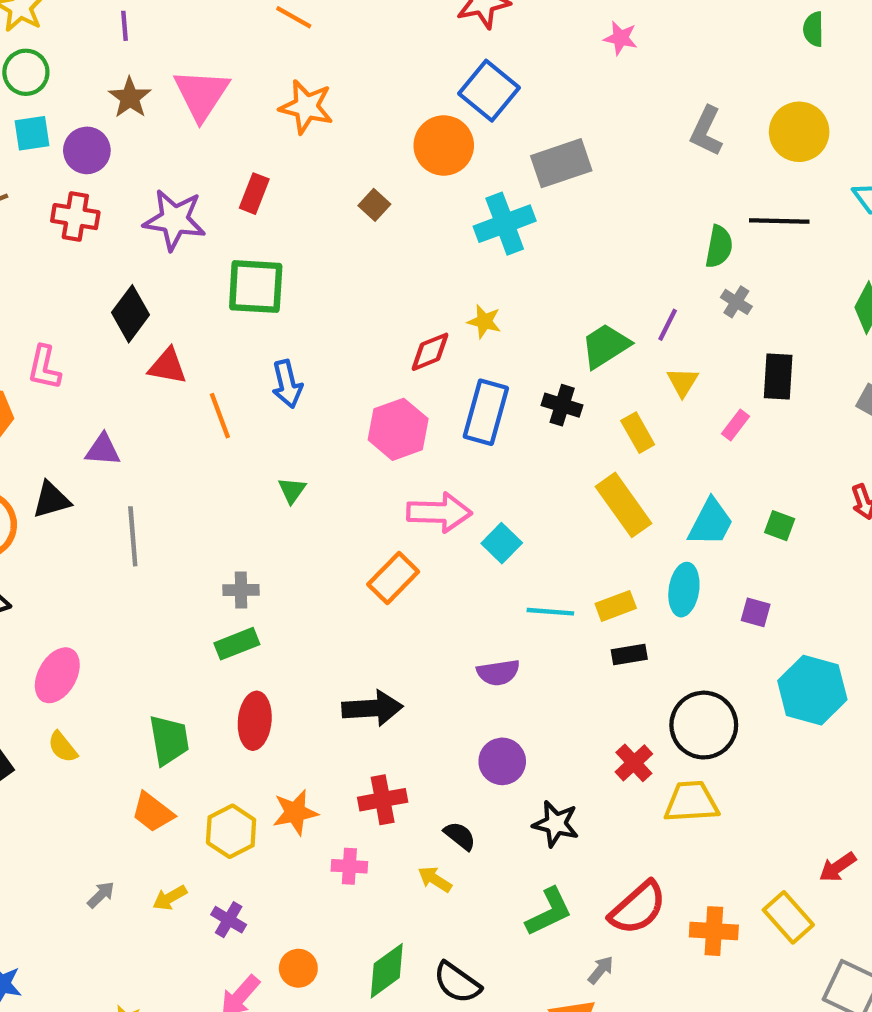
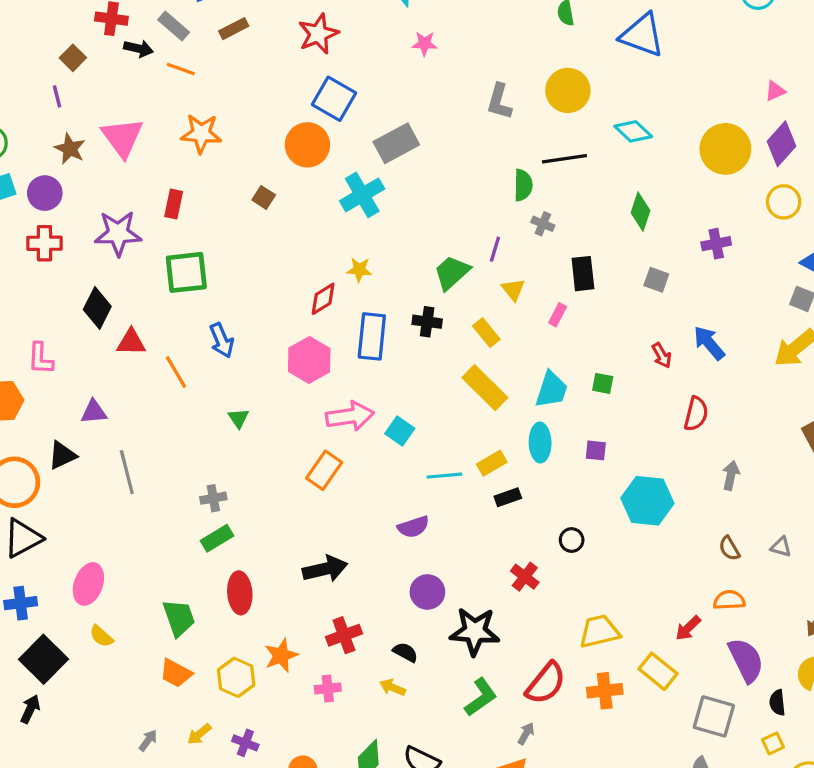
black circle: (704, 725) -> (572, 540), size x0.5
yellow trapezoid: (691, 802) -> (599, 631), moved
black star: (556, 824) -> (475, 631), size x1.4

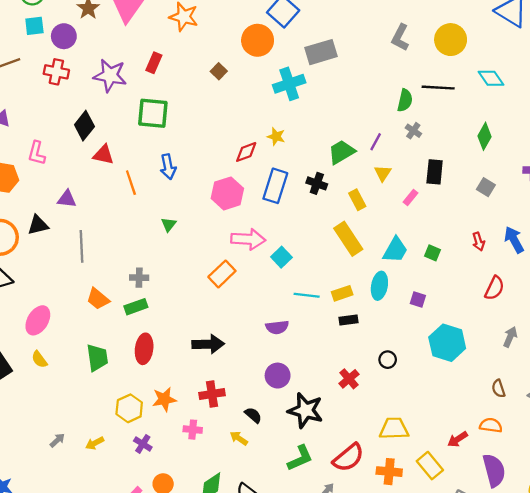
orange trapezoid: (176, 673) -> (98, 299), moved
purple cross: (245, 743) -> (143, 444), moved

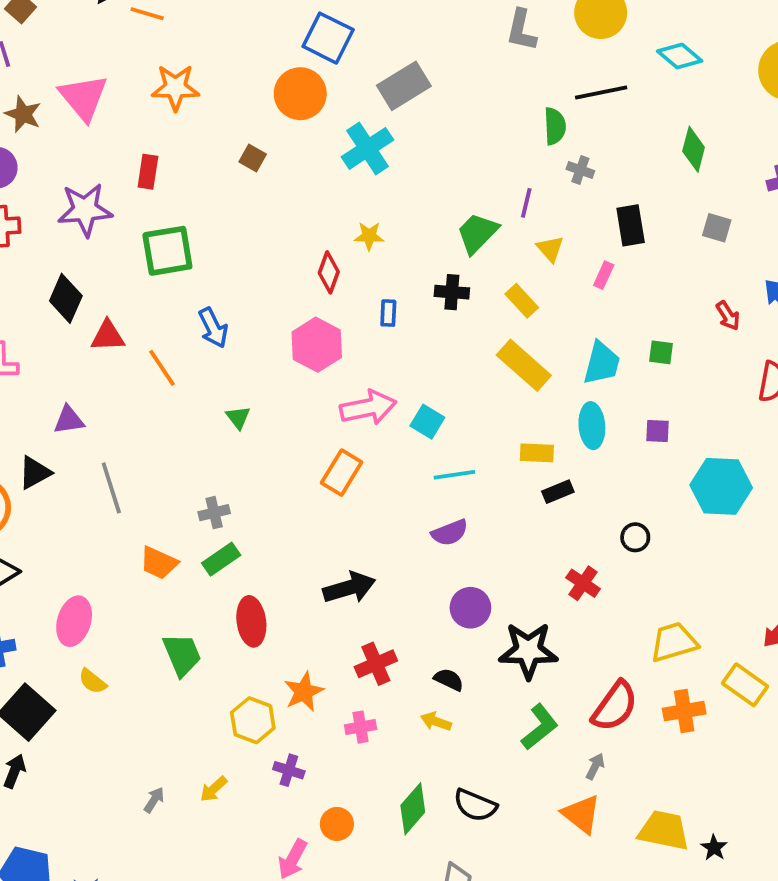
red diamond: (246, 152) -> (329, 272), turned -35
blue rectangle: (275, 186) -> (388, 313), size x0.5
yellow rectangle: (342, 293) -> (537, 453), turned 36
cyan line: (307, 295) -> (454, 475), moved

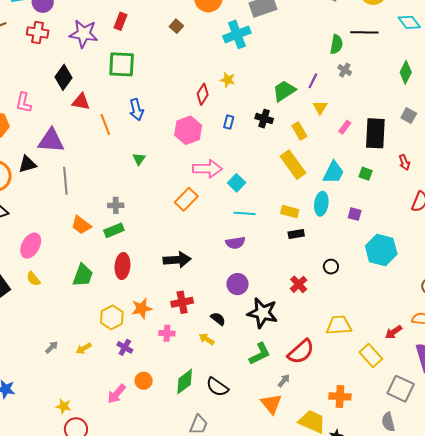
black rectangle: (631, 225) -> (375, 133), moved, size x1.4
purple triangle: (69, 420) -> (51, 141), size x1.6
green trapezoid: (182, 655) -> (83, 275), turned 30
orange cross: (684, 711) -> (340, 396), moved

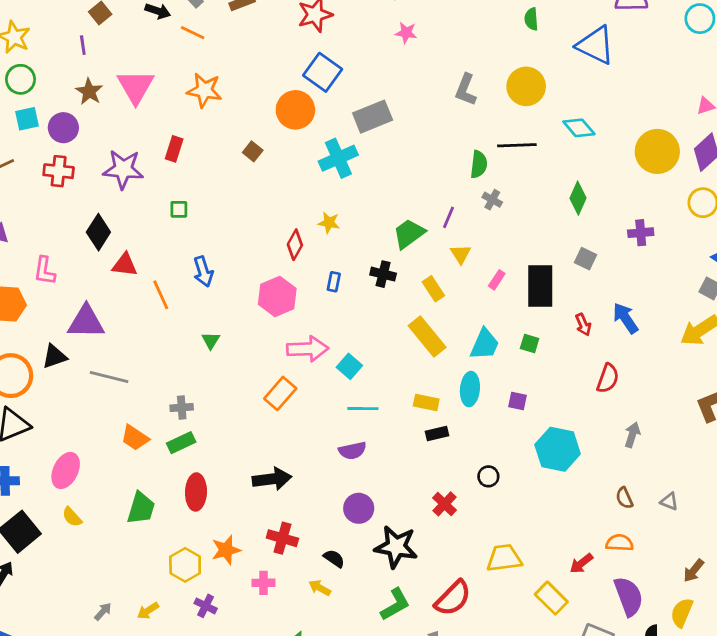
green square: (122, 64) -> (179, 209), size x0.5
gray line: (65, 181) -> (109, 377), turned -68
red cross: (182, 302) -> (282, 538), turned 30

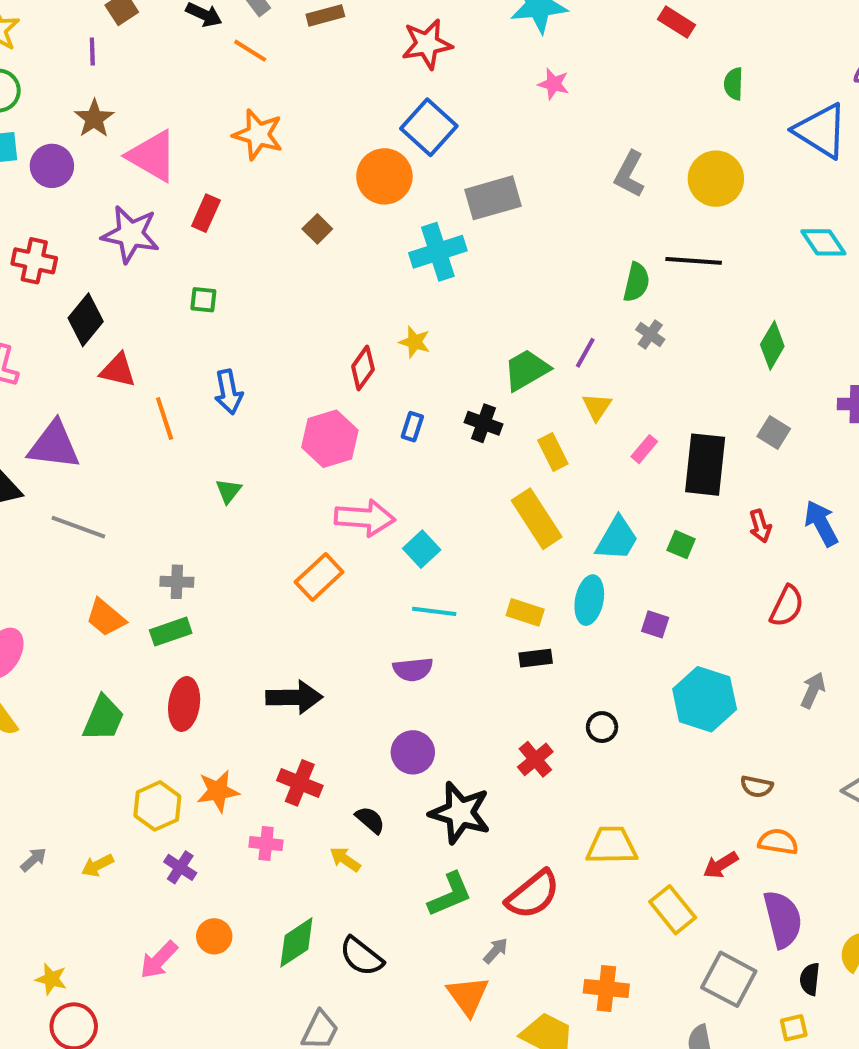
pink triangle: (136, 87) -> (152, 156), moved, turned -36
cyan diamond: (579, 128) -> (823, 242), moved
red cross: (59, 171) -> (34, 261), moved
brown semicircle: (624, 498) -> (757, 786), moved, turned -60

